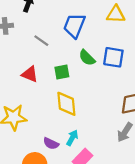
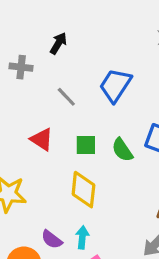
green semicircle: (87, 58) -> (122, 150), moved
cyan arrow: (72, 138) -> (82, 237), turned -35

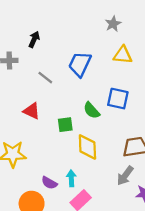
green square: (86, 145) -> (65, 125), moved
yellow diamond: (83, 190) -> (87, 147), moved

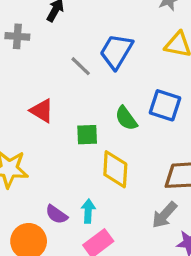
gray line: (45, 78) -> (81, 66), moved

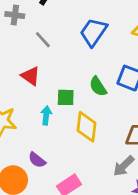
gray line: (81, 66) -> (43, 40), moved
cyan arrow: (88, 211) -> (46, 115), moved

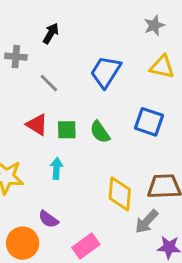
green semicircle: (98, 86) -> (100, 132), moved
green square: (66, 97) -> (67, 130), moved
yellow diamond: (87, 127) -> (120, 194), moved

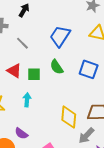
green semicircle: (100, 132) -> (57, 67), moved

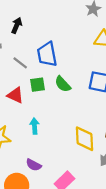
blue trapezoid: (60, 36) -> (47, 54), moved, turned -35
green square: (34, 74) -> (38, 85), moved

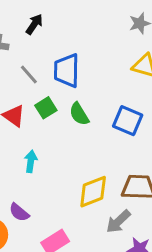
green square: (38, 85) -> (46, 108), turned -35
yellow diamond: (85, 139) -> (93, 192), turned 60

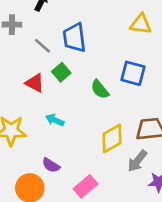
green semicircle: (79, 114) -> (100, 89), moved
cyan arrow: (31, 161) -> (55, 120), turned -66

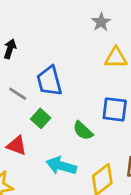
red triangle: (35, 83) -> (17, 146), moved
cyan arrow: (55, 120) -> (61, 166), moved, size x1.5

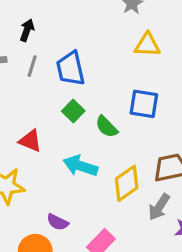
gray line: (18, 94) -> (32, 66), moved, turned 72
green square: (41, 118) -> (73, 111), moved

